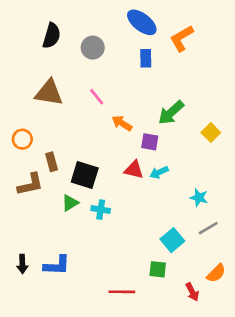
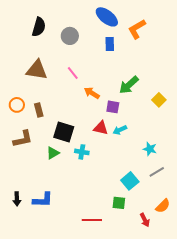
brown rectangle: (52, 162) -> (39, 110), moved
cyan cross: (101, 210) -> (82, 152), moved

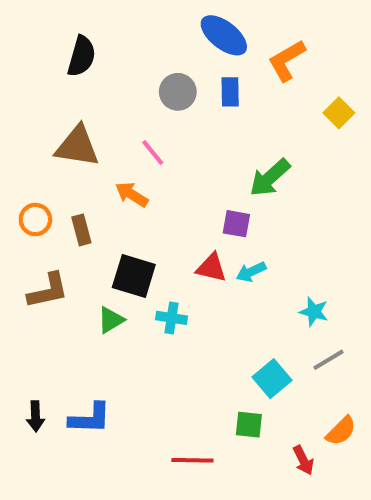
gray circle: (70, 36) -> (178, 92), moved
orange arrow: (92, 93) -> (132, 194), moved
yellow square: (159, 100) -> (339, 113), moved

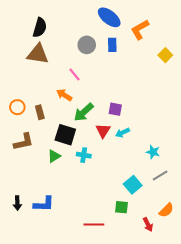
brown triangle: (77, 146) -> (38, 54), moved
green arrow: (270, 178) -> (84, 112), moved
red triangle: (211, 268) -> (103, 131), turned 49

